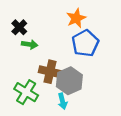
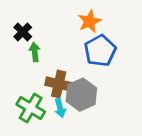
green arrow: (30, 44) -> (35, 52), turned -105
cyan arrow: (63, 101) -> (60, 108), moved

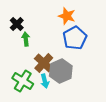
orange star: (89, 21) -> (67, 16), turned -30
brown cross: (59, 84) -> (44, 63), turned 30

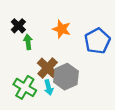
orange star: (67, 16) -> (62, 29), moved
blue pentagon: (75, 38) -> (97, 41), moved

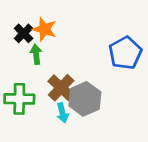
orange star: (62, 29) -> (44, 29), moved
green cross: (25, 87) -> (19, 99), moved, turned -30

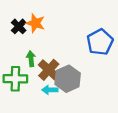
green arrow: (36, 54) -> (31, 59), moved
cyan arrow: (63, 113) -> (50, 90), turned 104

